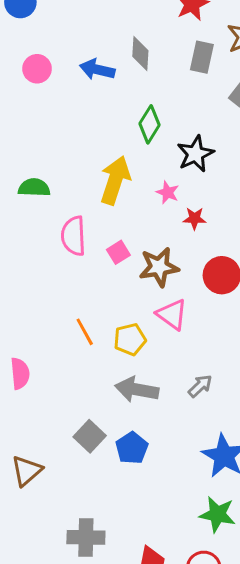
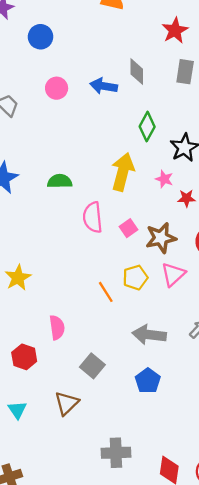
pink triangle: (172, 314) -> (173, 274), turned 45
yellow pentagon: (130, 339) -> (135, 277), moved
gray square: (90, 436) -> (92, 366), moved

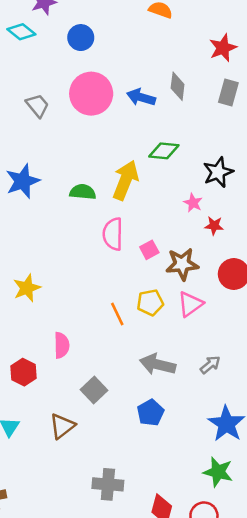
pink circle: (57, 88) -> (91, 94), size x1.8
green diamond: (147, 127) -> (164, 151), moved, turned 60
yellow arrow: (123, 172) -> (125, 180), moved

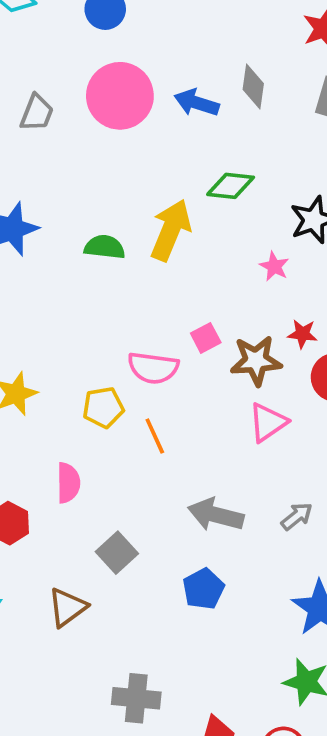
gray trapezoid: (37, 105) -> (37, 113), turned 60
red star: (214, 226) -> (302, 334), moved
pink semicircle: (113, 234) -> (153, 368), moved, turned -84
yellow pentagon: (150, 303) -> (103, 407), moved

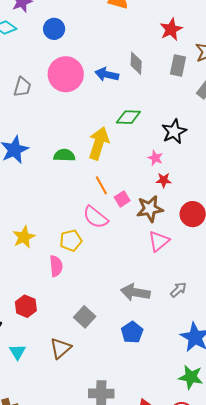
red star: (302, 334) -> (164, 180), moved
pink semicircle: (153, 368) -> (95, 217), turned 36
orange line: (155, 436) -> (101, 185), moved
pink semicircle: (68, 483) -> (56, 266), moved

